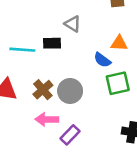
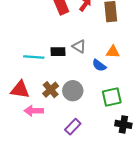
gray triangle: (73, 24) -> (79, 46), moved
green square: (118, 83) -> (112, 97), moved
pink arrow: (47, 119) -> (34, 111), moved

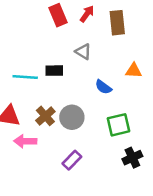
gray triangle: (79, 46) -> (83, 52), moved
orange triangle: (113, 52) -> (134, 71), moved
black cross: (123, 124) -> (132, 158), turned -35

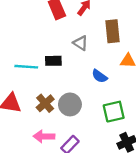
brown rectangle: (117, 23) -> (112, 31), moved
pink arrow: (25, 141) -> (44, 136), moved

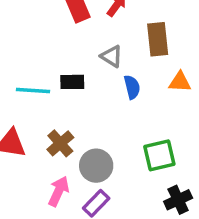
blue semicircle: (99, 76) -> (132, 87), moved, turned -140
gray circle: (70, 104) -> (96, 166), moved
pink arrow: (44, 136) -> (59, 191), turned 114

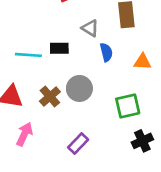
orange triangle: (180, 82) -> (142, 62), moved
gray circle: (96, 166) -> (79, 88), moved
pink arrow: (59, 191) -> (24, 134), moved

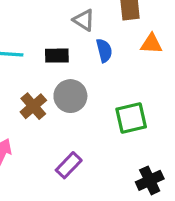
black rectangle: (59, 48) -> (57, 56), moved
orange triangle: (142, 62) -> (151, 44), moved
black cross: (142, 141) -> (150, 180), moved

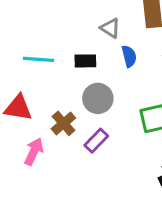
brown cross: (33, 106) -> (63, 123), moved
purple rectangle: (69, 165) -> (96, 141), moved

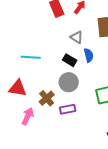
black rectangle: (85, 61) -> (70, 60), moved, turned 32
purple rectangle: (96, 141) -> (68, 109), turned 35

